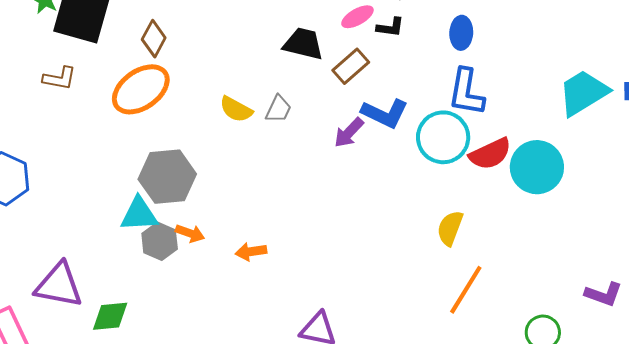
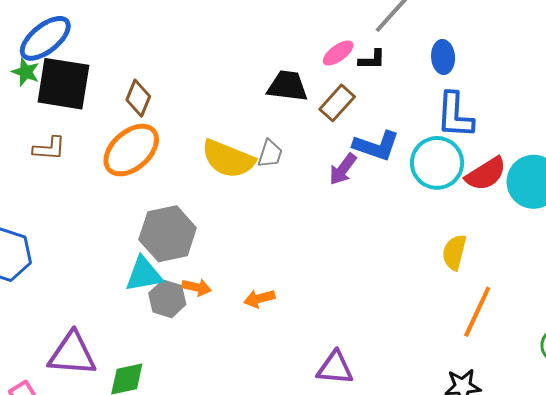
yellow semicircle: (236, 109) -> (228, 159), size x1.6

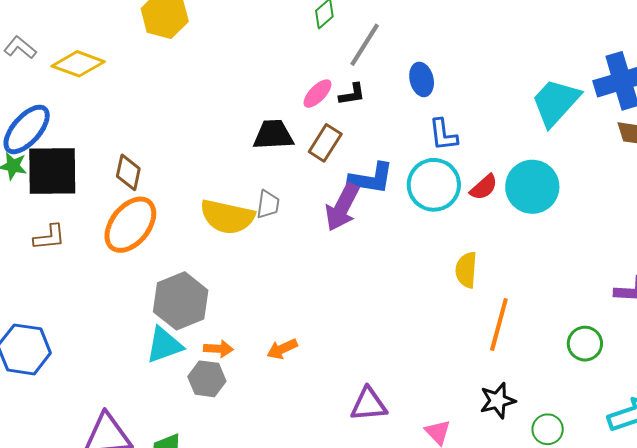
blue L-shape: (455, 115) -> (443, 135), size x0.7
purple arrow: (343, 169) -> (342, 207), size x1.4
red semicircle: (486, 174) -> (484, 187), size x0.7
gray hexagon: (167, 299) -> (207, 379), moved

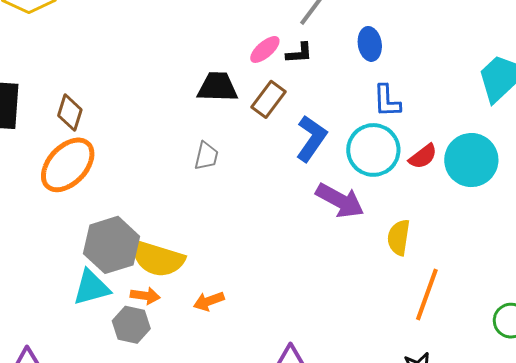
blue L-shape: (371, 178) -> (311, 138), turned -69
purple arrow: (342, 207) -> (340, 201), moved, turned -93
yellow semicircle: (227, 217) -> (158, 259), moved

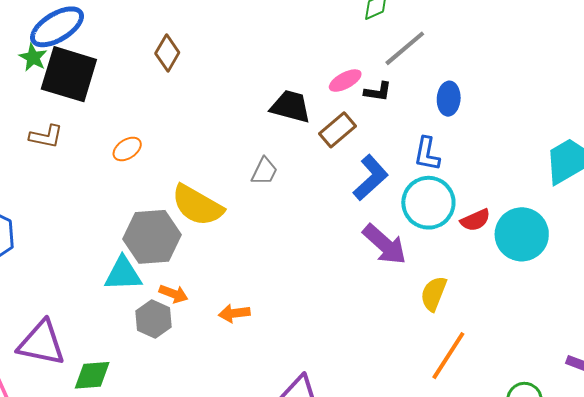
blue L-shape: (387, 101) -> (427, 154), moved
brown diamond: (70, 113) -> (167, 53), moved
orange ellipse: (68, 165) -> (127, 149), size x0.5
yellow semicircle: (158, 259) -> (197, 205), moved

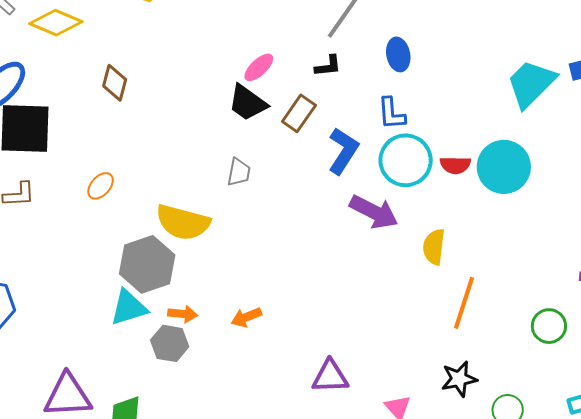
pink ellipse: (345, 81) -> (259, 67), moved
black trapezoid: (291, 106) -> (248, 103), turned -144
red semicircle: (475, 220) -> (455, 165), turned 40

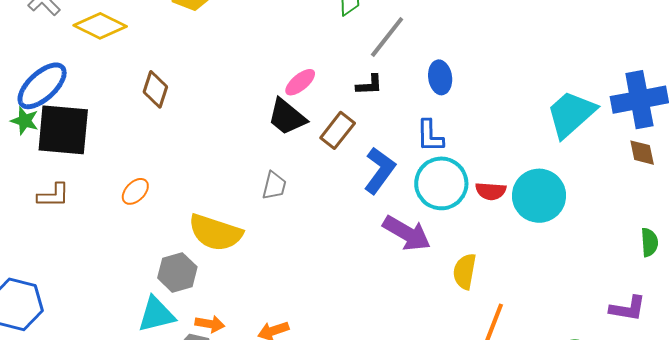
gray hexagon: (147, 264) -> (177, 272), size x0.7

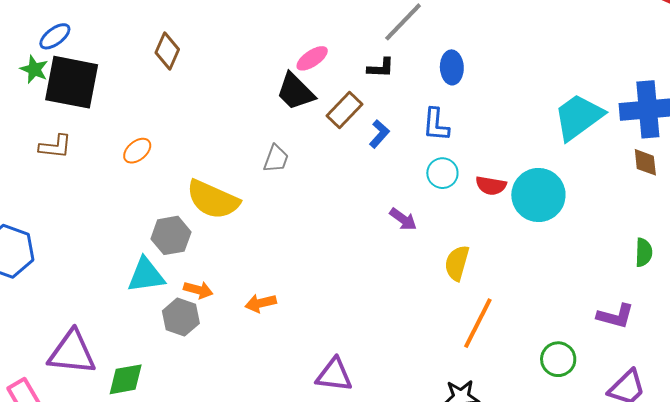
blue ellipse: (42, 86) -> (55, 36), size x0.6
blue L-shape: (380, 170) -> (379, 134), moved, size x0.6
cyan circle: (441, 183) -> (442, 173), size x0.6
purple arrow: (407, 233) -> (403, 219), size x0.6

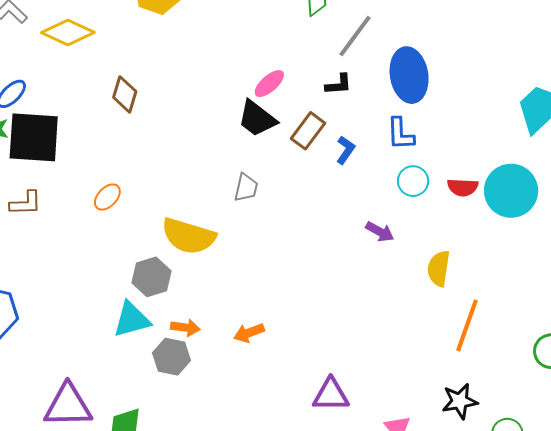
blue ellipse: (452, 67) -> (409, 75), size x1.6

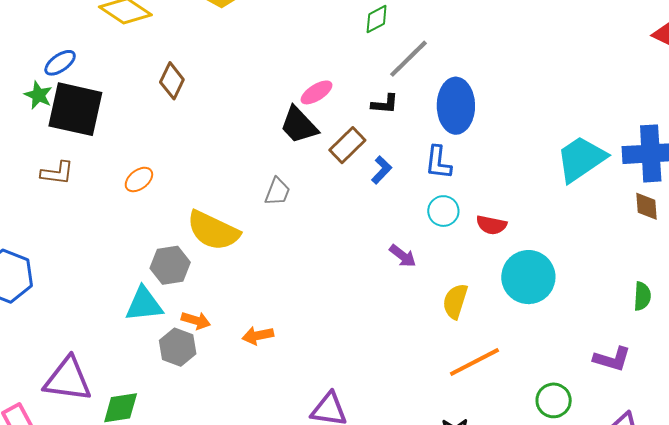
cyan circle: (511, 191) -> (528, 277), moved
orange line: (467, 325) -> (474, 362), turned 34

